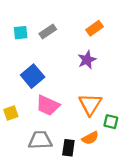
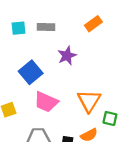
gray rectangle: (48, 32) -> (46, 27), turned 35
purple star: (87, 60) -> (67, 56), moved

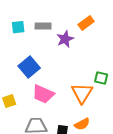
purple star: (67, 56) -> (65, 39), moved
green square: (110, 118) -> (101, 78), moved

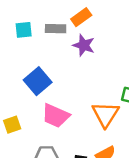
orange rectangle: (86, 23) -> (81, 17), moved
purple star: (65, 39) -> (84, 45), turned -30

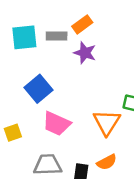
cyan square: (24, 30) -> (24, 37), size x1.5

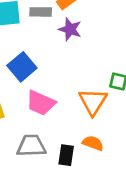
orange semicircle: (107, 162) -> (93, 143), turned -132

